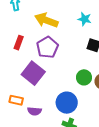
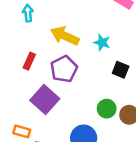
cyan star: (84, 19) -> (102, 43), moved

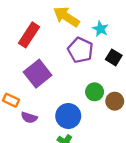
red rectangle: (29, 61) -> (29, 35), size x1.5
purple pentagon: (64, 69) -> (80, 50), moved, turned -30

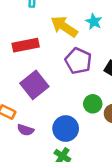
cyan star: (100, 29) -> (94, 22), moved
red rectangle: (29, 35) -> (26, 45), turned 45

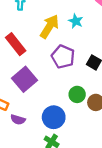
yellow arrow: (64, 27) -> (49, 26), turned 90
red rectangle: (26, 45) -> (16, 44), turned 65

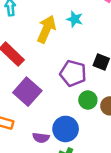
purple pentagon: (63, 57) -> (73, 73), moved
purple semicircle: (18, 120) -> (41, 138), moved

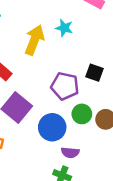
blue circle: (66, 129) -> (52, 127), moved
purple semicircle: (41, 138) -> (70, 153), moved

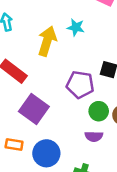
blue circle: (52, 127) -> (46, 153), moved
purple semicircle: (70, 153) -> (94, 136), moved

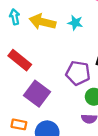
yellow arrow: (47, 41) -> (42, 22), moved, turned -95

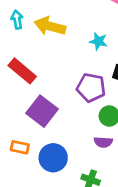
cyan star: (75, 23) -> (98, 41), moved

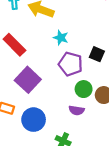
cyan star: (98, 41) -> (61, 38), moved

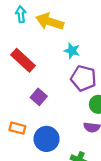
purple square: (28, 80) -> (39, 97), size x0.6

